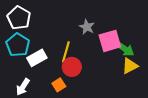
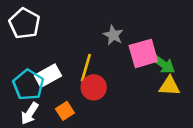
cyan pentagon: (18, 45) -> (28, 85), moved
yellow triangle: (130, 66) -> (169, 86), turned 30
orange square: (59, 85) -> (65, 111), moved

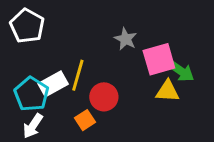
yellow line: (86, 68) -> (78, 75), moved
yellow triangle: (169, 86) -> (168, 91), moved
orange square: (65, 111) -> (85, 120), moved

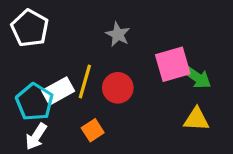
gray star: (126, 39) -> (118, 34), moved
yellow triangle: (168, 91) -> (196, 119), moved
red circle: (104, 97) -> (118, 88), moved

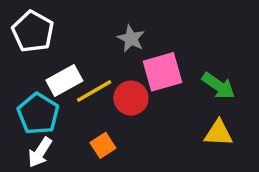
pink square: (173, 64) -> (162, 72), moved
yellow line: (85, 82) -> (94, 91), turned 44
white rectangle: (58, 91) -> (64, 81), moved

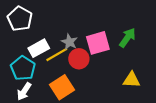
gray star: (131, 39) -> (69, 42), moved
green arrow: (219, 86) -> (127, 38), moved, turned -90
orange square: (103, 145) -> (62, 87), size x1.6

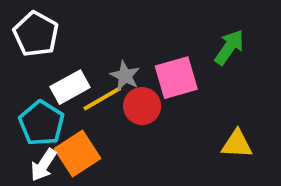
green arrow: (127, 38) -> (229, 47), moved
orange square: (62, 87) -> (78, 153), moved

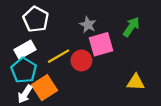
white pentagon: (36, 34) -> (36, 19), moved
gray star: (125, 76) -> (88, 25), moved
white rectangle: (70, 87) -> (25, 50), moved

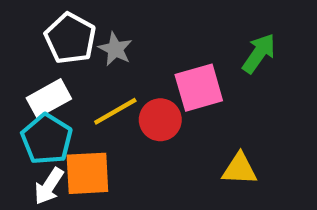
gray star: (88, 25) -> (115, 49), moved
yellow triangle: (136, 82) -> (240, 169), moved
orange square: (44, 88) -> (87, 173), turned 30

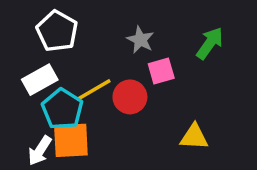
gray star: (115, 49) -> (140, 40), moved
pink square: (199, 88) -> (161, 71), size x0.7
cyan pentagon: (47, 139) -> (62, 109), moved

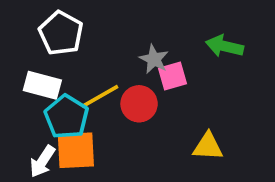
gray star: (140, 40) -> (154, 59), moved
green arrow: (210, 43) -> (225, 46), turned -112
white rectangle: (40, 80) -> (42, 85), turned 44

